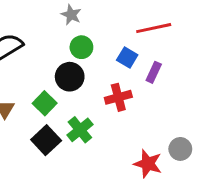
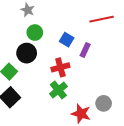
red line: (154, 28) -> (102, 19), moved
green cross: (80, 130) -> (58, 90), moved

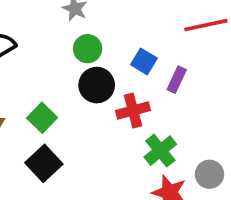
black circle: (27, 53) -> (97, 85), moved
green cross: (58, 90) -> (160, 151), moved

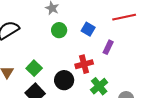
blue square: (144, 61) -> (88, 29), moved
black circle: (97, 85) -> (64, 80), moved

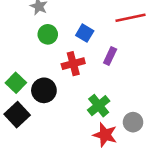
red cross: (84, 64) -> (73, 64), moved
black circle: (64, 80) -> (44, 90), moved

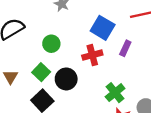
blue square: (85, 33) -> (103, 28), size x1.5
green circle: (48, 34) -> (51, 44), moved

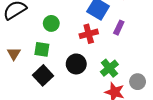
green square: (41, 72) -> (42, 49), turned -35
black circle: (66, 79) -> (76, 64), moved

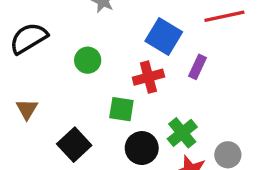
green square: (42, 49) -> (121, 109), moved
black circle: (76, 64) -> (142, 148), moved

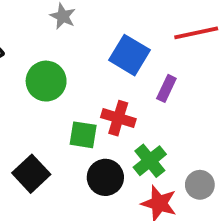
green circle: (88, 60) -> (46, 81), size x1.4
red cross: (148, 77) -> (118, 118), moved, turned 32

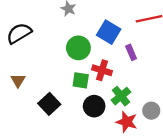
green circle: (46, 81) -> (78, 48), moved
purple rectangle: (166, 88) -> (131, 52), turned -48

